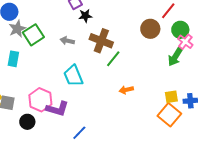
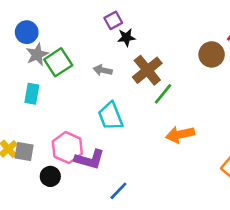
brown cross: (101, 41) -> (147, 70), turned 30
orange arrow: (126, 90) -> (180, 134), size x1.5

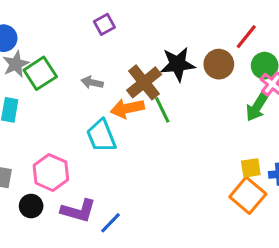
black star: (126, 37) -> (178, 64), moved, size x1.6
green line: (163, 94) -> (162, 110), turned -65
orange arrow: (180, 134) -> (127, 108), moved
purple L-shape: (90, 159) -> (78, 211), moved

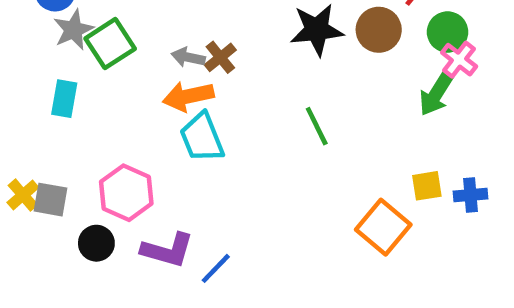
brown cross: (144, 82) -> (220, 57), moved, size x0.6
orange arrow: (127, 108) -> (188, 96), moved
green line: (162, 110) -> (317, 126), moved
orange square: (248, 195) -> (383, 227), moved

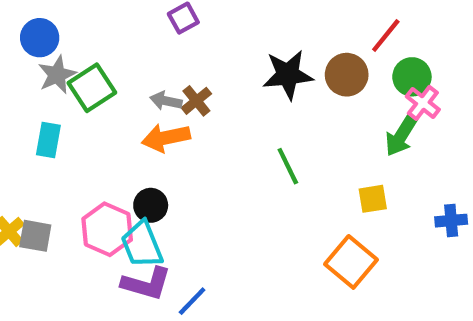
cyan trapezoid: (202, 138) -> (142, 245), moved
yellow square: (427, 186) -> (373, 199), moved
blue cross: (470, 195) -> (451, 221), moved
black circle: (96, 243) -> (151, 205), moved

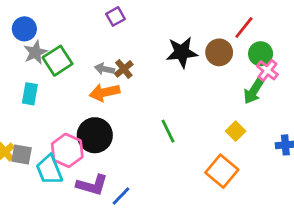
green line: (288, 166) -> (168, 131), moved
yellow square: (373, 199) -> (236, 131), turned -36
black circle: (151, 205) -> (95, 135), size x1.6
cyan trapezoid: (142, 245) -> (49, 170), moved

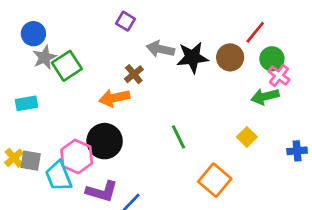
purple square: (116, 16) -> (125, 21), turned -30
gray arrow: (104, 69) -> (160, 49), moved, size x1.4
green arrow: (254, 91) -> (265, 96), turned 44
cyan rectangle: (30, 94) -> (26, 103), moved, turned 70
orange square: (222, 171) -> (215, 180), moved

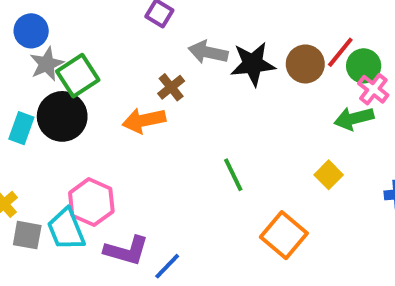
red line: (255, 32) -> (340, 52), moved
cyan rectangle: (26, 103) -> (21, 128), turned -60
black circle: (105, 141) -> (62, 116), moved
gray square: (31, 161) -> (27, 235), moved

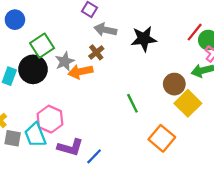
gray arrow: (208, 52) -> (105, 30), moved
gray star: (47, 64) -> (65, 61), moved
brown circle: (305, 64) -> (174, 84), moved
yellow square: (329, 175) -> (188, 103), size x1.6

